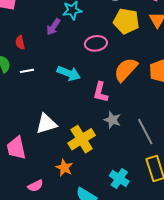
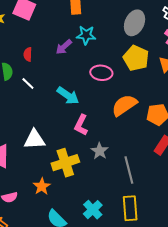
white line: (27, 71) -> (28, 84), turned 40
pink L-shape: (101, 92) -> (81, 125), moved

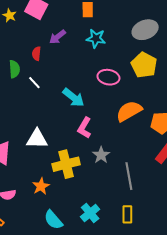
gray ellipse: (135, 23) -> (145, 30), turned 40
purple arrow: (64, 47) -> (58, 37), moved
yellow rectangle: (130, 208) -> (127, 214), size x0.7

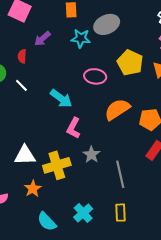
gray ellipse: (145, 30) -> (107, 24), moved
white triangle: (37, 139) -> (25, 155), moved

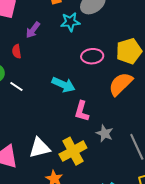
yellow pentagon: (130, 63) -> (129, 51), moved, turned -30
white line: (21, 85) -> (16, 87), moved

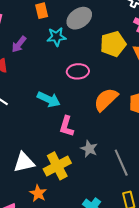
yellow pentagon: (129, 51) -> (113, 44), moved

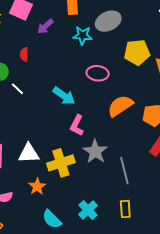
purple arrow: (19, 44) -> (45, 26), moved
gray star: (89, 149) -> (95, 151), size x1.4

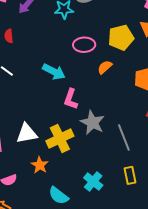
yellow pentagon: (137, 52) -> (121, 38), moved
orange semicircle: (120, 106) -> (105, 67), moved, size x0.6

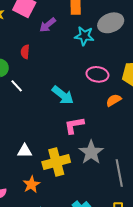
pink L-shape: (71, 99) -> (74, 125), turned 50
white triangle: (27, 133) -> (25, 151), size x0.7

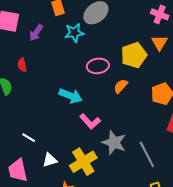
white line: (17, 86) -> (29, 138), moved
pink L-shape: (74, 125) -> (90, 121), turned -105

